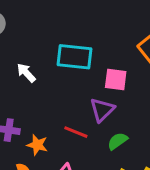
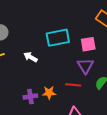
orange star: (37, 145) -> (49, 93), moved

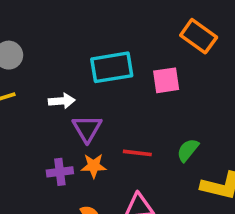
white arrow: (30, 57) -> (62, 101), turned 144
purple triangle: (85, 66) -> (87, 129), moved

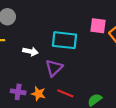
pink square: (166, 80) -> (98, 26), moved
purple triangle: (87, 129) -> (54, 68), moved

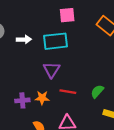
pink square: (98, 26) -> (67, 15), moved
white arrow: (30, 51) -> (24, 39), moved

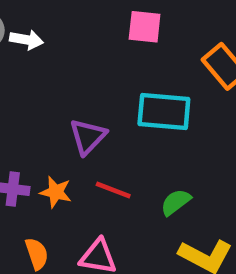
white arrow: (24, 39) -> (26, 40), moved
cyan rectangle: (56, 41) -> (164, 112), moved

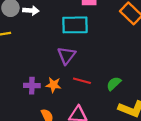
cyan rectangle: (164, 112) -> (75, 25), moved

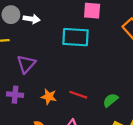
purple triangle: (66, 55) -> (26, 64), moved
purple cross: (32, 86) -> (15, 95), moved

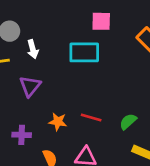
white arrow: (32, 19) -> (33, 49), moved, turned 70
purple cross: (15, 95) -> (22, 135), moved

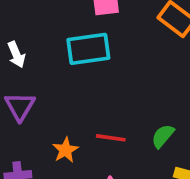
orange star: (58, 122) -> (65, 150), turned -30

